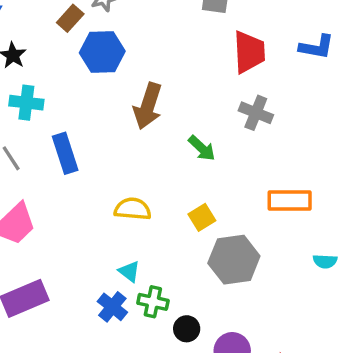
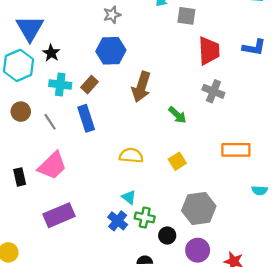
brown rectangle: (70, 18) -> (89, 85), moved
gray hexagon: (234, 260) -> (199, 208), moved

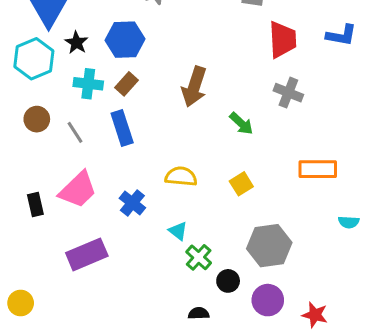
blue hexagon: (111, 51) -> (125, 40), moved
green cross: (145, 217) -> (199, 257), turned 30
blue cross: (118, 221) -> (132, 203), moved

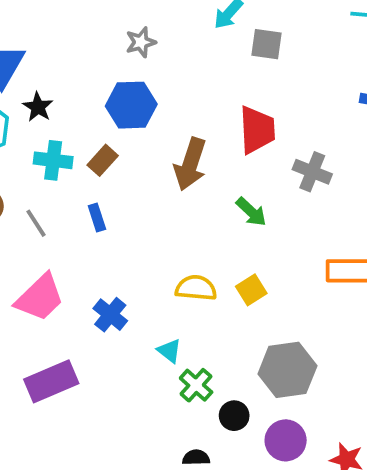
blue hexagon: (125, 40) -> (131, 105), moved
red trapezoid: (282, 40) -> (257, 130), moved
blue rectangle: (122, 128) -> (97, 217), size x0.6
yellow semicircle: (181, 176) -> (196, 288), moved

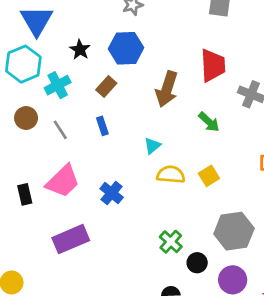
black star: (38, 107) -> (80, 50), moved
cyan cross: (53, 160) -> (58, 85), moved, turned -35
cyan triangle: (169, 351) -> (152, 146), moved, turned 42

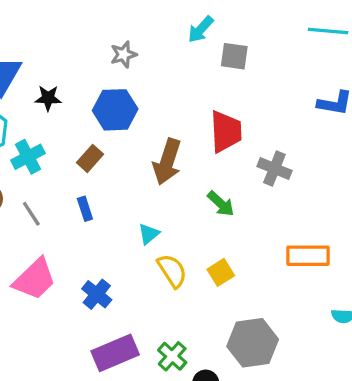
black star: (80, 50) -> (48, 98), moved, turned -30
yellow semicircle: (171, 175) -> (172, 271), turned 52
purple rectangle: (71, 239) -> (115, 353), moved

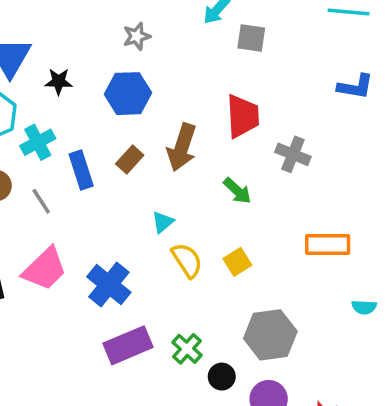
brown rectangle: (90, 158) -> (130, 160), moved
blue rectangle: (85, 209) -> (81, 170), moved, size x1.5
blue cross: (97, 294) -> (109, 285), size x1.4

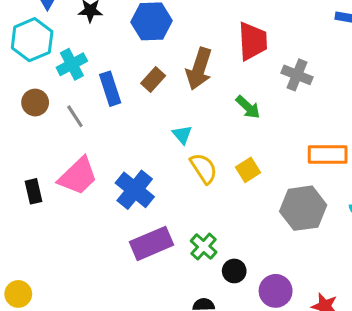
cyan triangle: (163, 222) -> (182, 135), turned -30
gray hexagon: (270, 335) -> (303, 208), moved

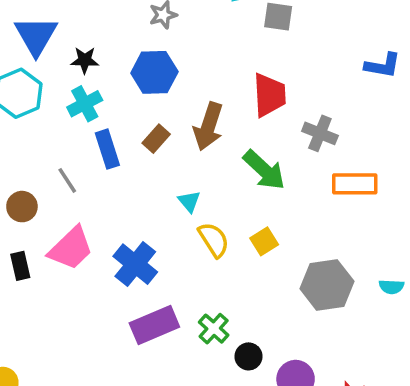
cyan cross: (72, 64) -> (85, 104), moved
brown circle: (35, 103) -> (22, 207), moved
green arrow: (248, 107) -> (264, 170), size x1.5
orange rectangle: (328, 155) -> (355, 184), moved

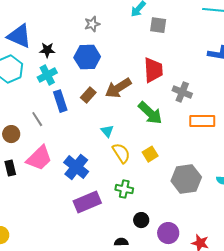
blue triangle: (36, 36) -> (19, 36), turned -36
brown arrow: (208, 126) -> (118, 88), turned 40
green cross: (214, 329) -> (124, 189), moved, turned -30

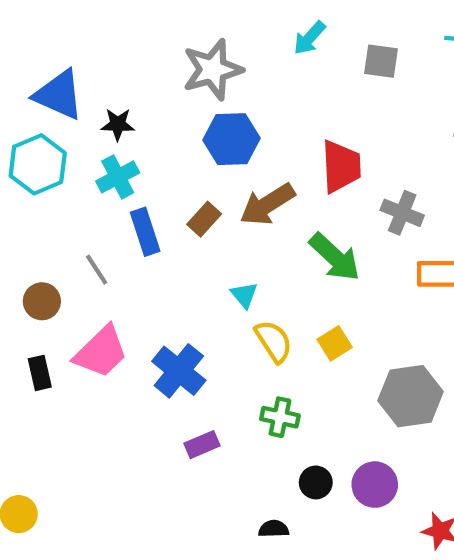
gray star: (92, 24) -> (213, 70), size x1.8
gray square: (158, 25) -> (381, 61), moved
blue hexagon: (87, 57) -> (231, 139), moved
purple rectangle: (87, 202) -> (202, 445), size x0.6
purple circle: (168, 233) -> (375, 485), moved

